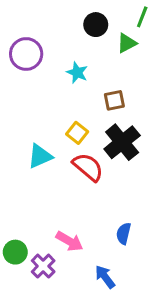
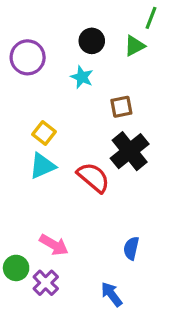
black circle: (96, 25) -> (92, 41), moved
yellow square: (77, 133) -> (44, 133), moved
pink arrow: (69, 241) -> (54, 245), moved

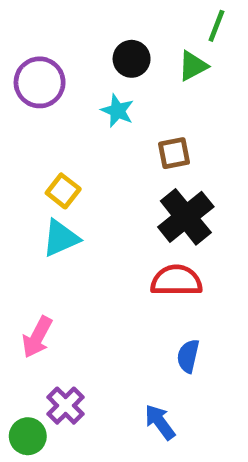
red semicircle: (93, 177) -> (176, 281), moved, turned -40
pink arrow: (54, 245) -> (37, 337), moved, turned 88
green circle: (16, 268) -> (28, 436), moved

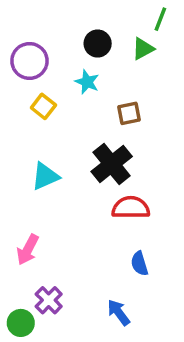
yellow square: (63, 191) -> (43, 106), moved
black cross: (186, 217) -> (112, 164), moved
blue semicircle: (188, 356) -> (140, 264), turned -30

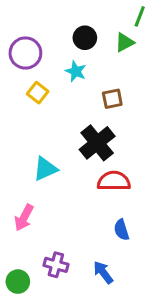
cyan triangle: (45, 176) -> (45, 169), moved
purple cross: (49, 300) -> (56, 265), moved, turned -30

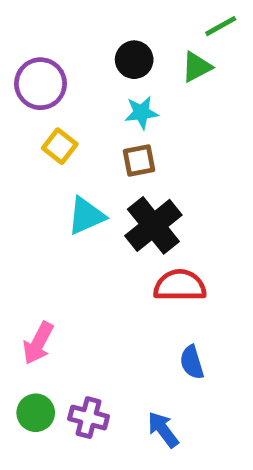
green line: (140, 16) -> (221, 26), turned 40
cyan star: (76, 71) -> (141, 112), moved, turned -30
brown square: (112, 99) -> (139, 161), moved
cyan triangle: (45, 169) -> (86, 216), moved
green circle: (18, 282) -> (36, 413), moved

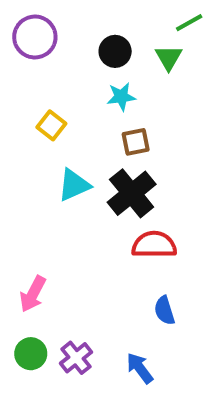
green triangle: (197, 67) -> (169, 58), turned -32
purple circle: (41, 84) -> (35, 37), moved
brown square: (139, 161) -> (136, 142), moved
purple cross: (89, 418) -> (76, 358), turned 36

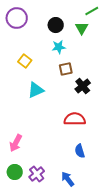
black cross: (132, 193) -> (83, 86), moved, size x0.7

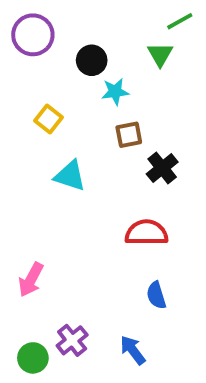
black circle: (56, 25) -> (92, 60), moved
cyan triangle: (36, 90) -> (70, 176), turned 42
green circle: (15, 172) -> (33, 358), moved

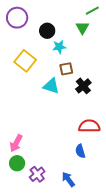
yellow square: (49, 119) -> (25, 61), size x1.5
cyan triangle: (70, 176) -> (51, 86), moved
red semicircle: (146, 233) -> (89, 126), moved
green circle: (33, 358) -> (17, 163), moved

